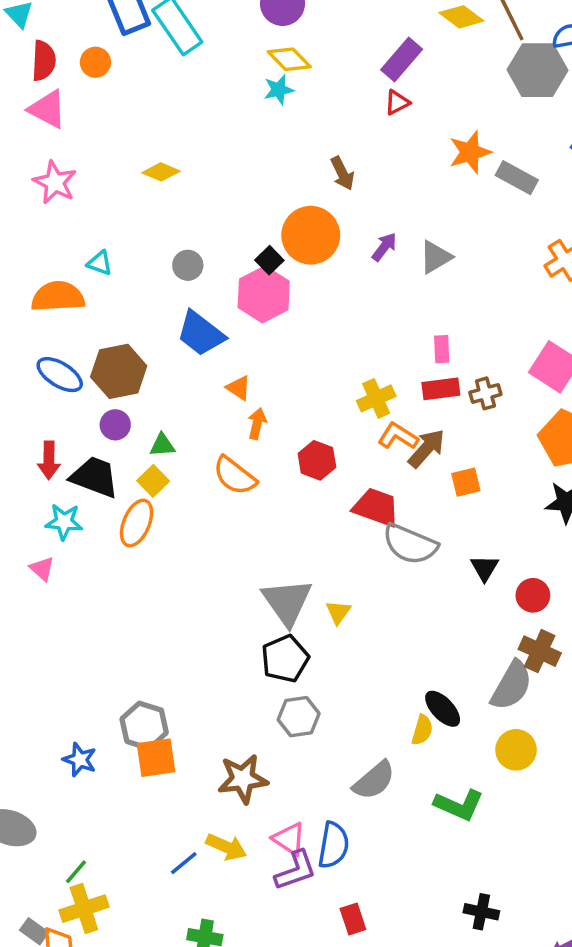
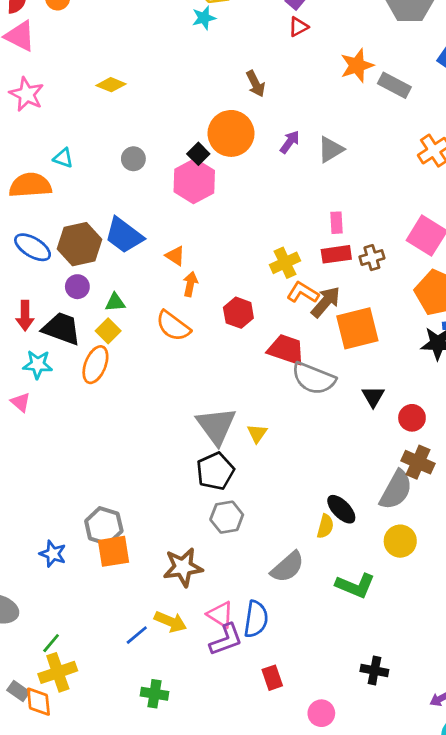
blue trapezoid: (201, 334) -> (124, 235), moved
orange square: (466, 482) -> (357, 328), size x1.8

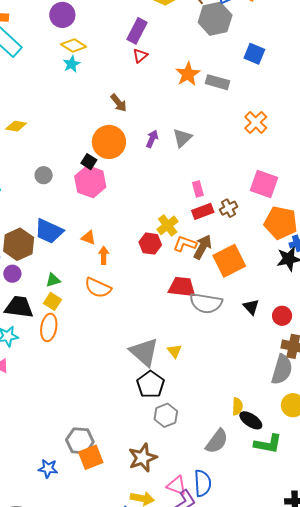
purple circle: (77, 287) -> (12, 274), moved
red hexagon: (238, 313) -> (150, 244), moved
black ellipse: (341, 509) -> (251, 420), moved

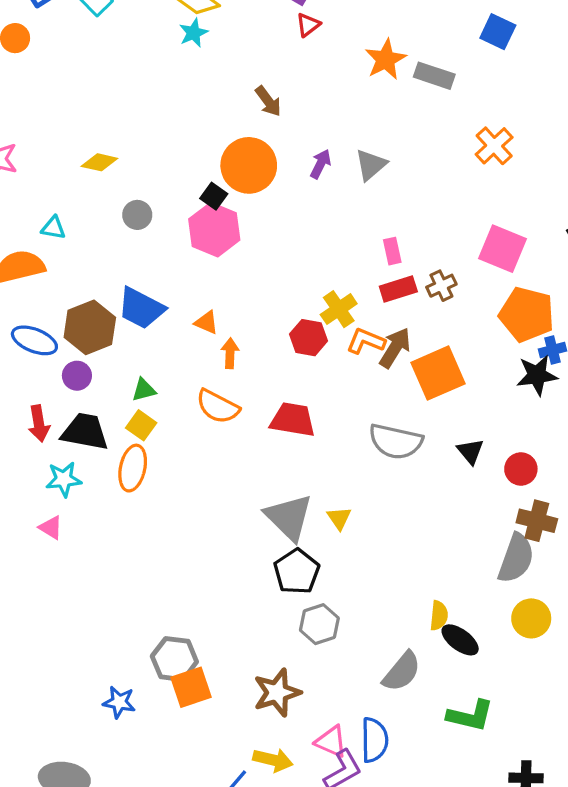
yellow diamond: (16, 126) -> (99, 162), moved
red trapezoid: (182, 287) -> (293, 420), moved
green L-shape: (268, 444) -> (470, 716), moved

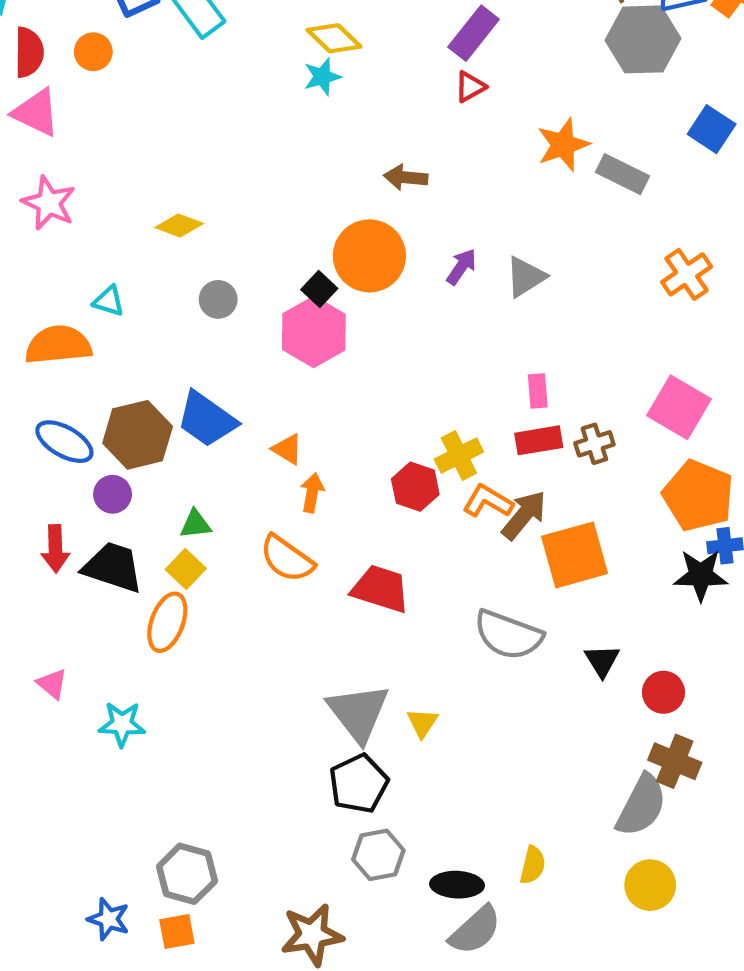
brown arrow: (268, 101) -> (406, 177), turned 124
cyan star: (64, 479) -> (122, 724), moved
black ellipse: (460, 640) -> (457, 885), moved, turned -42
orange square: (191, 687) -> (177, 931), moved, size x0.7

